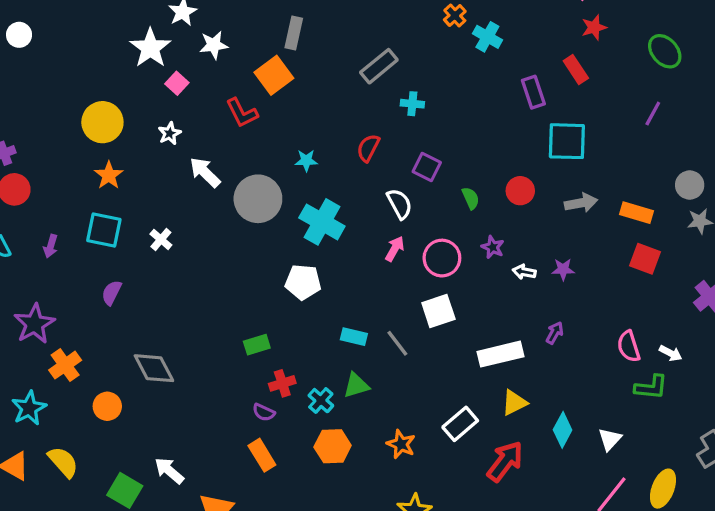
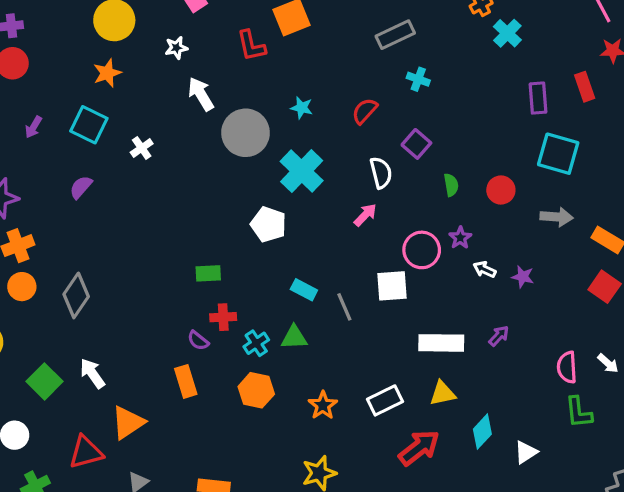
pink circle: (442, 258) -> (422, 250), moved
white arrow: (671, 353) -> (608, 363), moved
gray diamond: (154, 368) -> (76, 295), moved, turned 48
green L-shape: (651, 387) -> (579, 412), turned 64
orange circle: (107, 406) -> (22, 287), moved

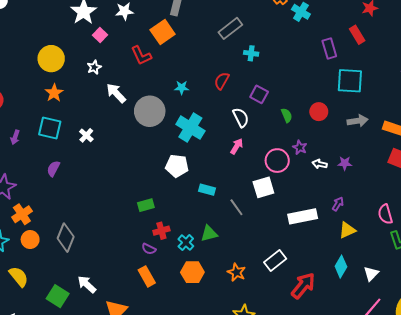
cyan rectangle: (304, 290) -> (207, 190), moved
yellow triangle: (443, 393) -> (347, 230), moved

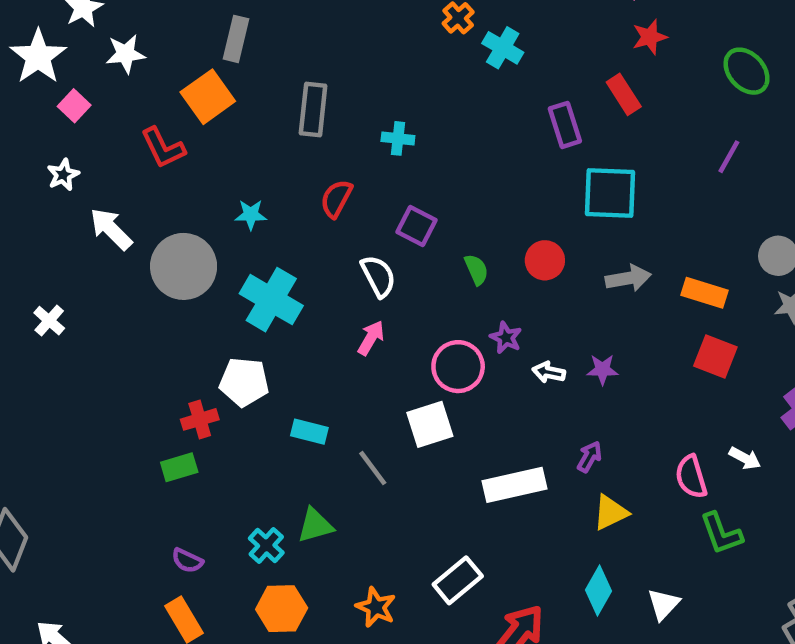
gray rectangle: (230, 28) -> (313, 109), moved, turned -45
red cross: (161, 231) -> (200, 419), moved

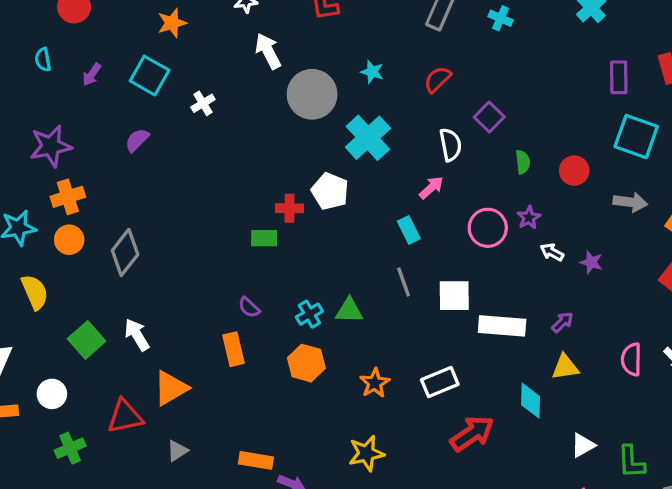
cyan cross: (398, 138) -> (501, 18), moved
white square: (430, 424) -> (454, 296), moved
cyan rectangle: (309, 432) -> (409, 230), moved, turned 32
green L-shape: (721, 533) -> (631, 462), moved
cyan diamond: (599, 591) -> (531, 401), moved, turned -45

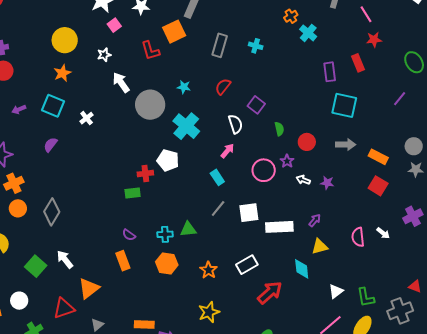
purple arrow: (92, 74) -> (19, 109), turned 40
red circle: (574, 171) -> (307, 142), moved
gray line: (404, 282) -> (218, 208), turned 66
cyan cross: (309, 314) -> (165, 234), turned 35

